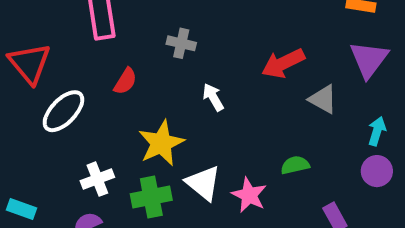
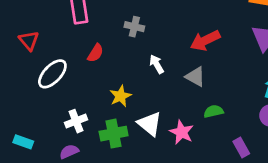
red triangle: (30, 63) -> (29, 41), size x0.7
gray triangle: (323, 99) -> (195, 77), moved
yellow star: (161, 143) -> (120, 96), size x0.7

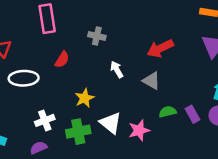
white ellipse: (52, 74) -> (24, 78), turned 44
pink star: (182, 132) -> (139, 130), turned 30
purple rectangle: (241, 147) -> (192, 114), moved

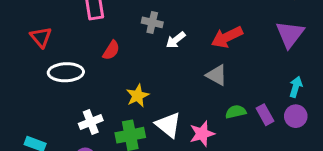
white arrow: (117, 70) -> (176, 40), moved, turned -98

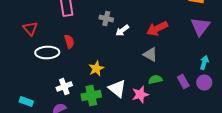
red semicircle: (111, 50) -> (69, 42), moved, turned -48
green semicircle: (236, 112) -> (155, 80), moved

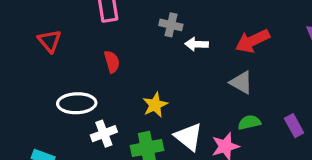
white arrow: (122, 30) -> (197, 44), turned 40
white ellipse: (47, 52) -> (77, 103), moved

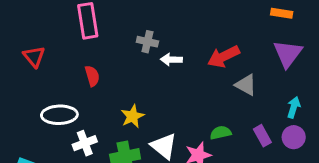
gray triangle: (241, 82) -> (246, 85), moved

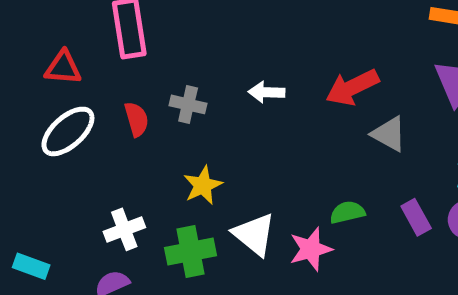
gray cross: (147, 42) -> (188, 104), moved
red triangle: (34, 57) -> (63, 68), moved, turned -45
white ellipse: (59, 115) -> (68, 131), moved, turned -40

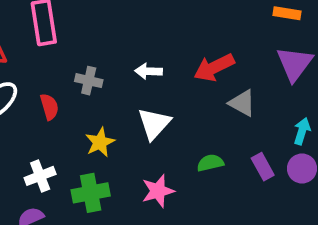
red semicircle: (137, 119) -> (49, 107), moved
white triangle: (254, 234) -> (154, 124), moved, turned 33
pink star: (311, 249) -> (158, 191), moved

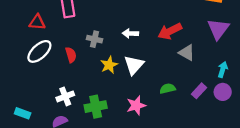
yellow star: (100, 142) -> (109, 65), moved
purple rectangle: (263, 167) -> (199, 91), turned 72

